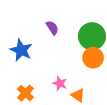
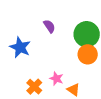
orange cross: (25, 93) -> (34, 87), moved

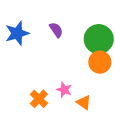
blue star: (20, 47) -> (17, 33), moved, turned 30

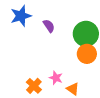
blue star: (17, 33) -> (21, 16), moved

